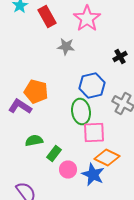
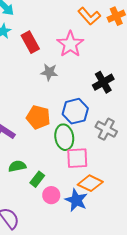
black cross: (120, 56) -> (103, 82), size x1.5
orange pentagon: (36, 92) -> (38, 117), moved

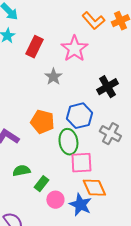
red rectangle: (30, 42) -> (34, 47), turned 55
gray star: (49, 72) -> (53, 77), turned 30
orange diamond: (90, 183) -> (94, 188), turned 40

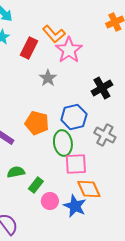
orange L-shape: (93, 21) -> (54, 34), moved

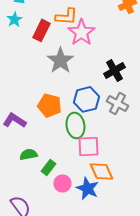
orange L-shape: (54, 34) -> (66, 16), turned -45
gray star: (48, 78) -> (60, 60), size x1.5
gray cross: (105, 135) -> (117, 103), moved

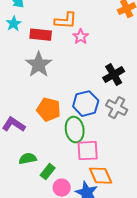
red rectangle: (41, 30) -> (41, 35), turned 70
pink star: (81, 32) -> (81, 37), size x0.6
gray star: (60, 60) -> (39, 65), moved

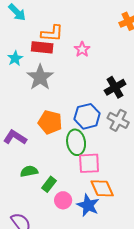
orange L-shape: (66, 21) -> (52, 33), moved
cyan star: (14, 24) -> (15, 58), moved

